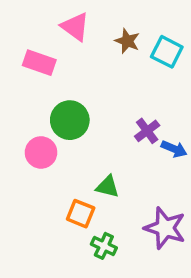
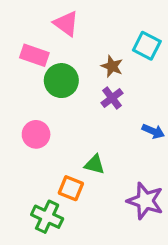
brown star: (127, 41) -> (112, 66), moved
green circle: (70, 120) -> (61, 81), moved
purple cross: (147, 131) -> (112, 98), moved
green cross: (104, 246) -> (47, 217), moved, size x1.4

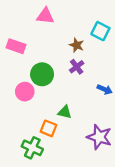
pink triangle: (66, 24) -> (45, 16), turned -30
pink rectangle: (34, 55) -> (16, 46), moved
green circle: (61, 81) -> (42, 74), moved

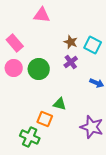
cyan square: (100, 31) -> (93, 45), moved
pink rectangle: (16, 46) -> (15, 43), turned 30
pink circle: (25, 92) -> (14, 68), moved

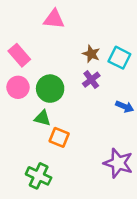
green triangle: (60, 104) -> (42, 118), moved
orange square: (45, 119) -> (59, 137), moved

